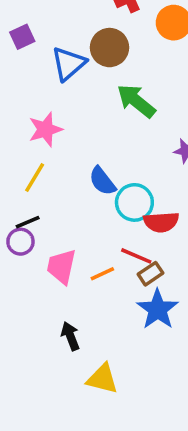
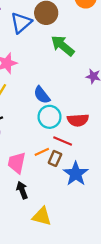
cyan circle: (134, 202) -> (49, 117), moved
pink trapezoid: (61, 267) -> (17, 163), moved
brown rectangle: (150, 274) -> (55, 158), moved, turned -32

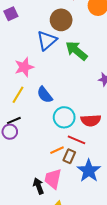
blue triangle: (21, 23) -> (47, 40), moved
blue semicircle: (42, 95) -> (45, 95), moved
pink trapezoid: (17, 163) -> (53, 179), moved

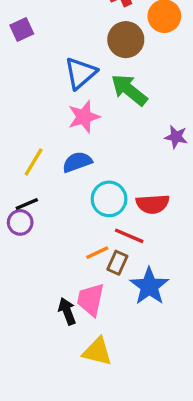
brown circle: (61, 20) -> (126, 40), moved
pink star: (24, 67) -> (84, 117), moved
blue semicircle: (45, 95) -> (77, 162), turned 108

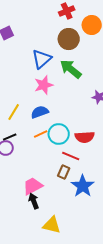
orange line: (97, 253) -> (41, 134), moved
pink trapezoid: (91, 300) -> (33, 186), moved, turned 50

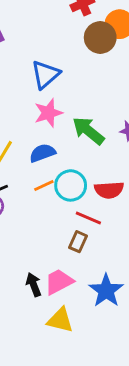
brown circle: (69, 39) -> (100, 37), moved
green arrow: (71, 69) -> (88, 131), moved
pink trapezoid: (33, 186) -> (59, 282), moved
blue star: (83, 186) -> (106, 291), moved

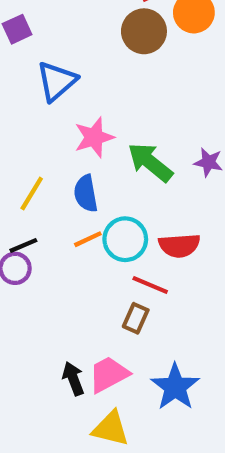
brown circle: (100, 37) -> (144, 31), moved
blue triangle: (45, 74) -> (57, 81), moved
blue semicircle: (42, 153) -> (86, 193), turned -80

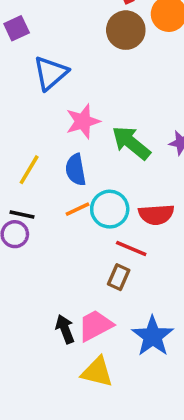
black line: (23, 245) -> (22, 214), turned 35

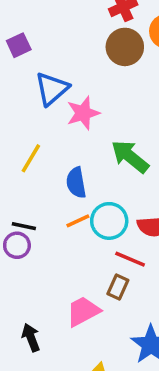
pink star: (83, 121) -> (83, 113), moved
yellow line: (29, 170) -> (31, 158), moved
pink trapezoid: (95, 325) -> (83, 311), moved
black arrow: (65, 329) -> (31, 338), moved

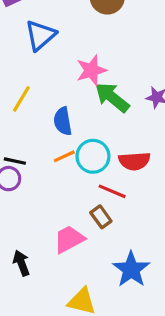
pink star: (83, 113) -> (91, 70), moved
brown rectangle: (118, 287) -> (101, 217), turned -60

